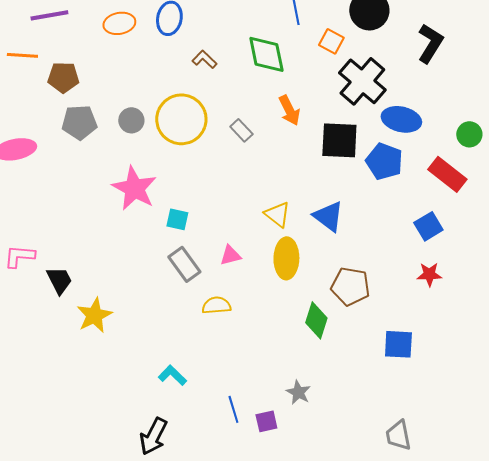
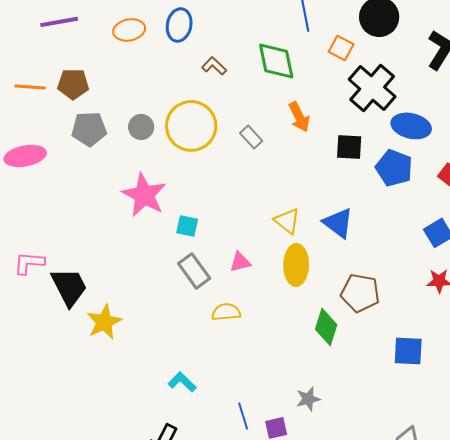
orange line: (22, 55) -> (30, 87), moved
black square: (339, 140) -> (349, 147), size x0.7
black trapezoid: (59, 280) -> (69, 287), size x1.4
gray star: (298, 392) -> (308, 399), turned 30

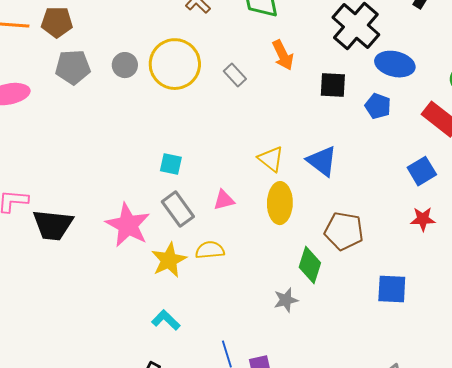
blue pentagon: (394, 168) -> (378, 106), size x0.7
pink star: (144, 195) -> (128, 225), moved
black trapezoid: (69, 287) -> (53, 225), turned 123
yellow star: (104, 322) -> (169, 260), moved
gray star: (308, 399) -> (286, 300), moved

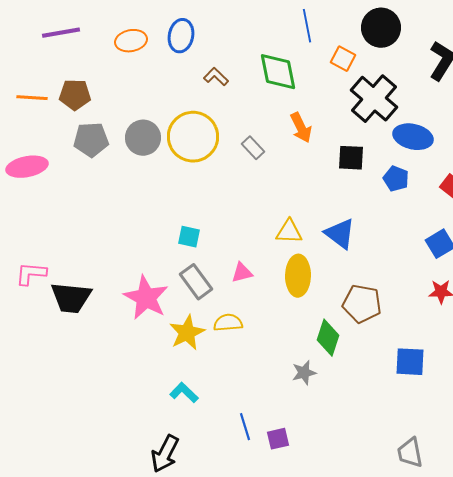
gray circle: (125, 65) -> (143, 138), size x1.4
yellow triangle: (271, 159) -> (289, 232), turned -36

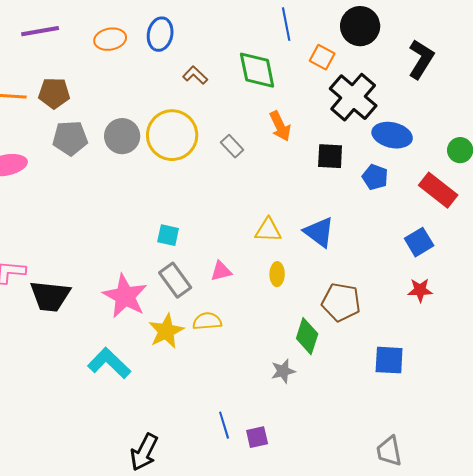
yellow ellipse: (298, 276) -> (277, 274), size x0.6
cyan L-shape: (184, 393) -> (109, 363), moved, size x1.5

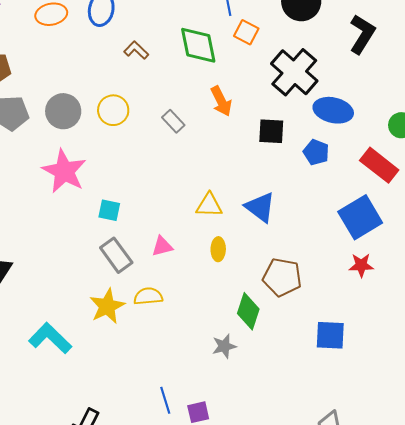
orange square: (322, 57) -> (246, 32), moved
yellow circle: (172, 135) -> (113, 110), size x0.6
blue square: (419, 242) -> (360, 217), size x1.5
pink star: (125, 296) -> (64, 171), moved

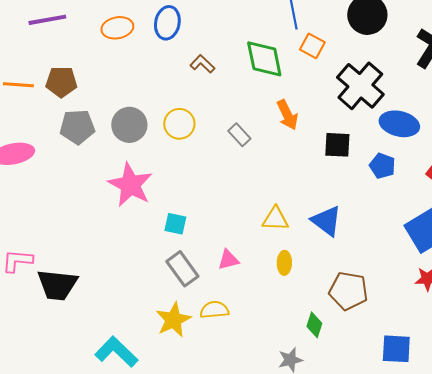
green diamond: (248, 311) -> (314, 325), size x0.7

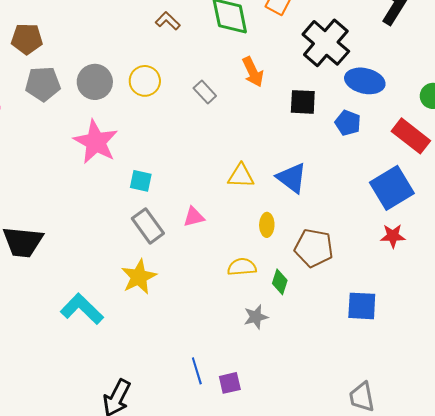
yellow ellipse: (284, 263) -> (267, 225), moved
yellow semicircle: (214, 310) -> (242, 267), moved

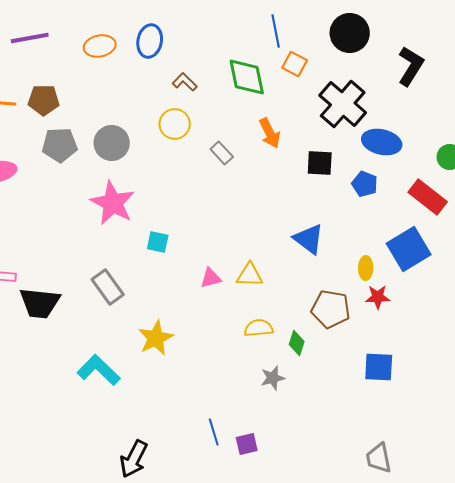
yellow circle: (145, 81) -> (175, 124), moved
yellow triangle: (241, 176) -> (250, 275), moved
yellow ellipse: (267, 225) -> (366, 268), moved
gray rectangle: (148, 226) -> (108, 287), moved
red star: (393, 236) -> (378, 297), moved

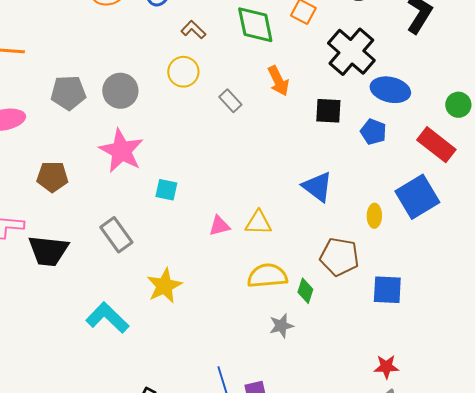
brown pentagon: (44, 100) -> (52, 177), moved
red star: (378, 297) -> (386, 367), moved
yellow semicircle: (259, 328) -> (267, 276), size x1.4
blue square: (379, 367) -> (387, 290), moved

